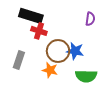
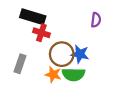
green semicircle: (86, 76) -> (73, 74), moved

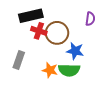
black rectangle: (33, 17) -> (31, 16), turned -30
brown circle: (62, 54) -> (57, 33), moved

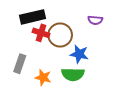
purple semicircle: (90, 19) -> (95, 20), turned 88
orange star: (50, 70) -> (43, 77), moved

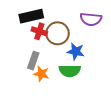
purple semicircle: (95, 20) -> (91, 19), size x1.5
gray rectangle: (20, 64) -> (33, 61), moved

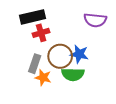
red cross: (39, 31) -> (41, 33), turned -35
brown circle: (58, 33) -> (60, 56), moved

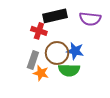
black rectangle: (33, 17) -> (55, 16), moved
red cross: (41, 33) -> (39, 31), turned 35

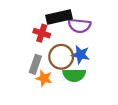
purple semicircle: (90, 19) -> (79, 26), moved

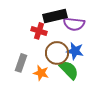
gray rectangle: (35, 64) -> (21, 63), moved
green semicircle: (74, 75) -> (69, 70), turned -135

